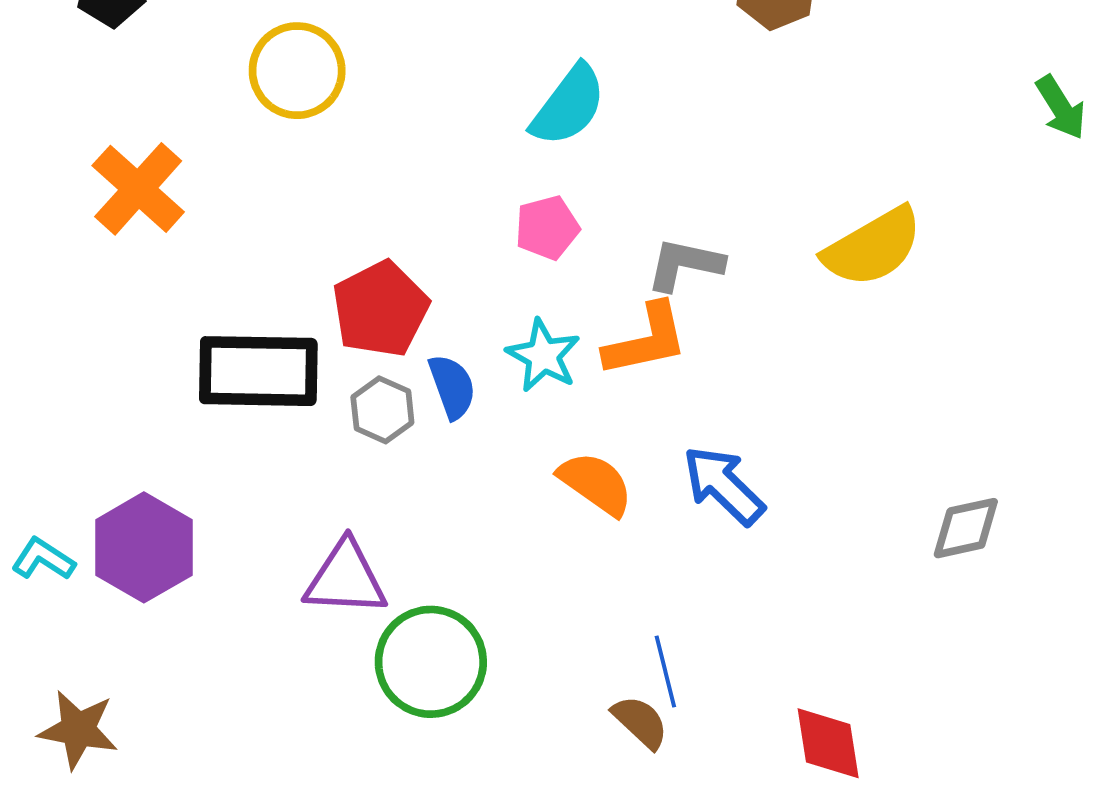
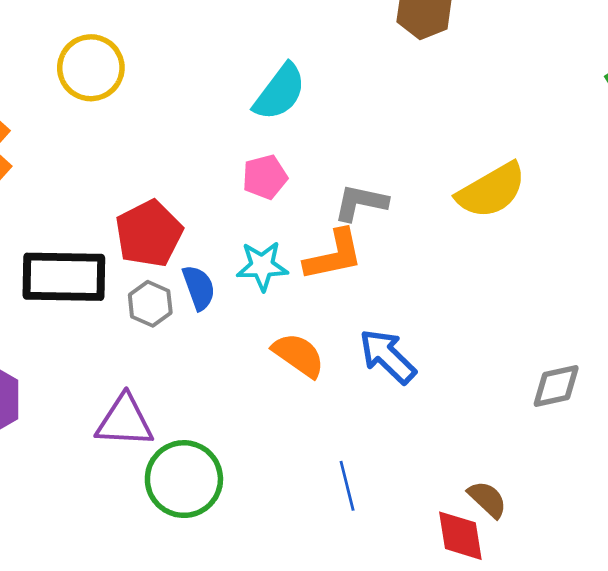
cyan star: (543, 356) -> (262, 266), turned -30
brown semicircle: (640, 722) -> (487, 499), moved

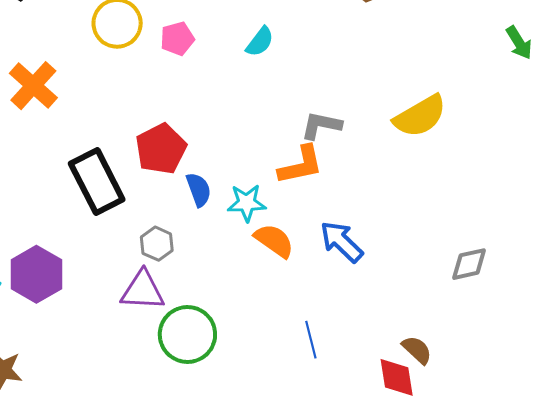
cyan semicircle: (280, 92) -> (260, 42), size x0.7
pink pentagon: (265, 177) -> (177, 39), moved
cyan star: (262, 266) -> (247, 203), moved
black rectangle: (64, 277) -> (97, 181), turned 62
gray hexagon: (150, 304) -> (157, 244), moved

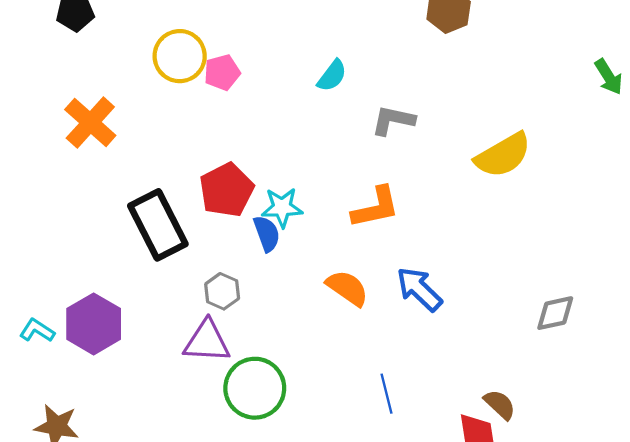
pink pentagon: (177, 39) -> (222, 72), moved
gray L-shape: (321, 125) -> (393, 120), moved
cyan star: (247, 203) -> (282, 207), moved

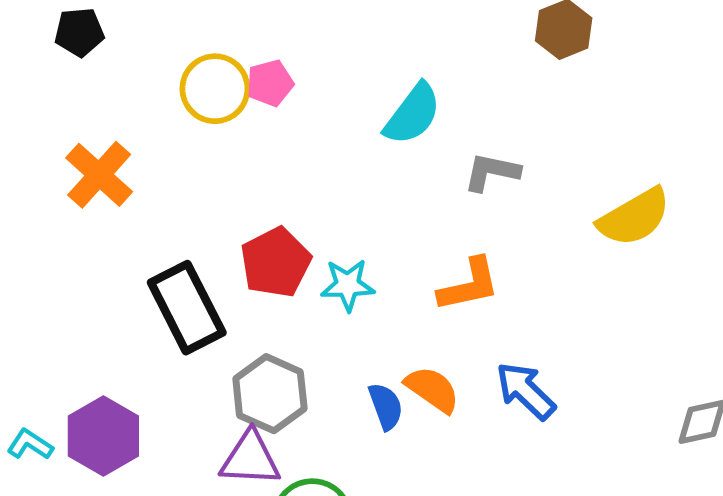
pink pentagon: (222, 72) -> (270, 83), moved
cyan semicircle: (332, 76) -> (413, 114), size x1.5
blue semicircle: (267, 234) -> (386, 406), moved
gray hexagon: (222, 291) -> (270, 394), size x1.6

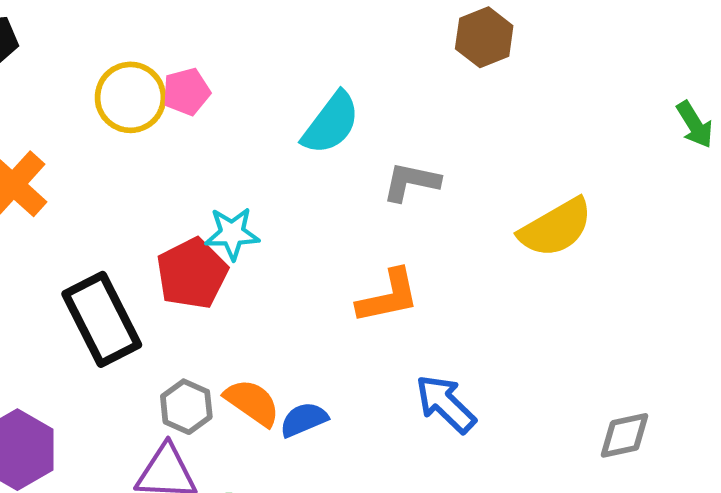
cyan star: (348, 285) -> (232, 233), moved
orange semicircle: (432, 389) -> (252, 402), moved
gray hexagon: (270, 394) -> (186, 407), size x0.7
blue semicircle: (386, 406) -> (304, 420), turned -93

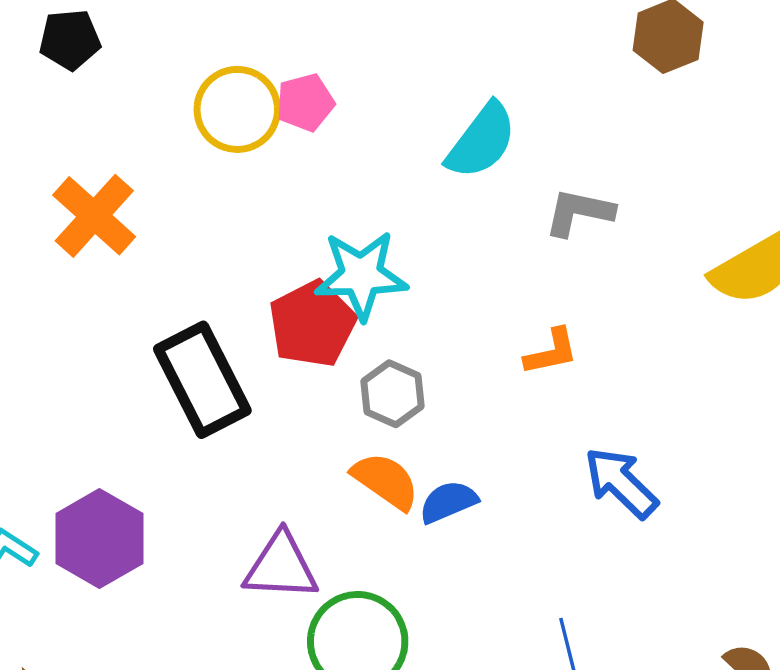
cyan star: (232, 233) -> (361, 275), size x1.4
orange L-shape: (388, 296) -> (551, 352), size x0.7
gray hexagon: (186, 407) -> (393, 394), moved

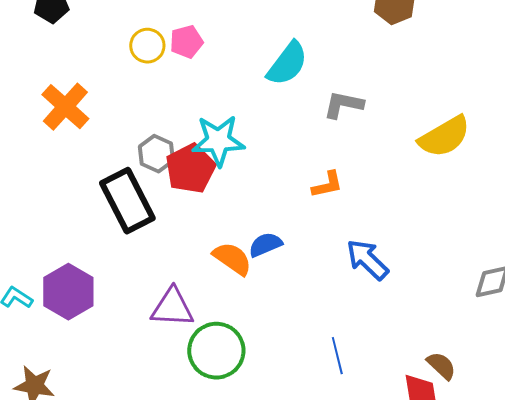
yellow circle: (237, 109) -> (147, 46), size x0.7
gray hexagon: (393, 394) -> (156, 154), moved
blue semicircle: (448, 502) -> (265, 245), moved

